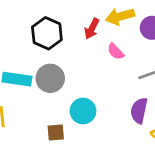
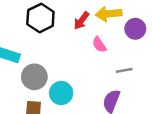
gray circle: (50, 78) -> (34, 77), moved

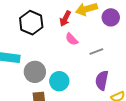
pink semicircle: (99, 45) -> (72, 39), moved
gray line: (124, 70) -> (96, 52), moved

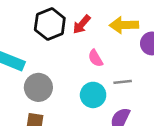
red arrow: (65, 19) -> (82, 24), moved
cyan circle: (59, 81) -> (93, 95), moved

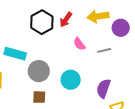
gray line: (123, 82) -> (104, 50), moved
cyan circle: (93, 95) -> (71, 80), moved

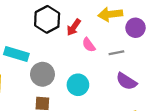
red arrow: (66, 20) -> (74, 27), moved
purple semicircle: (103, 88) -> (126, 81), moved, turned -78

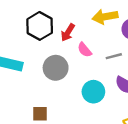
gray circle: (42, 74) -> (56, 68), moved
cyan circle: (78, 85) -> (93, 92), moved

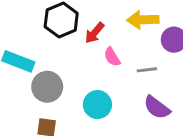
gray circle: (56, 68) -> (47, 87), moved
cyan circle: (93, 92) -> (97, 105), moved

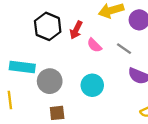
gray line: (147, 70) -> (124, 49), turned 56

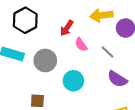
black hexagon: (48, 26) -> (25, 20), moved
gray circle: (50, 81) -> (45, 60), moved

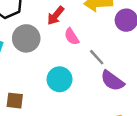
gray line: (108, 52) -> (97, 57), moved
gray circle: (45, 60) -> (26, 38), moved

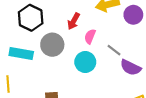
pink semicircle: (72, 37) -> (90, 36), turned 64
cyan circle: (60, 79) -> (85, 62), moved

